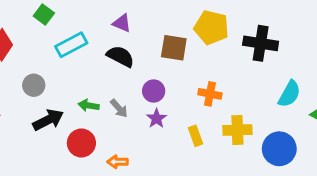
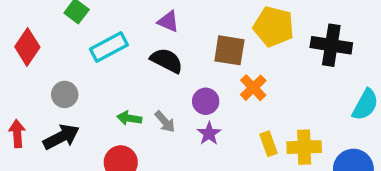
orange cross: (210, 94) -> (253, 88), moved, turned 35
black arrow: (48, 120) -> (61, 137), moved
yellow rectangle: (196, 136) -> (268, 144), moved

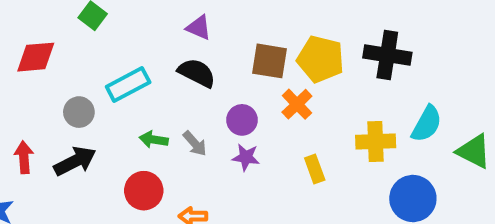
yellow pentagon: (274, 27) -> (321, 59), moved
red diamond: (27, 47) -> (36, 57), turned 51
cyan rectangle: (109, 47) -> (128, 85), moved
purple star: (209, 134) -> (246, 157), turned -30
yellow cross: (304, 147) -> (376, 142), moved

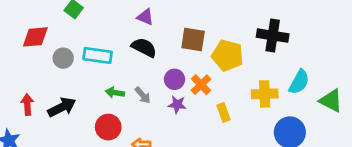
yellow pentagon: (321, 59) -> (228, 55), moved
cyan rectangle: (128, 85) -> (98, 55), turned 36
orange cross: (297, 104) -> (201, 85), moved
gray circle: (79, 112) -> (63, 58), moved

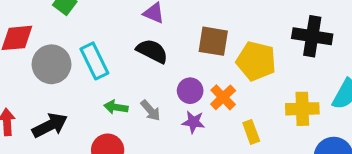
cyan rectangle: (98, 55) -> (94, 61), turned 56
gray circle: (63, 58) -> (52, 64), size x1.5

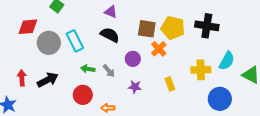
yellow pentagon: (256, 61) -> (173, 28), moved
orange cross: (223, 97) -> (159, 49), moved
purple star: (193, 122) -> (135, 87), moved

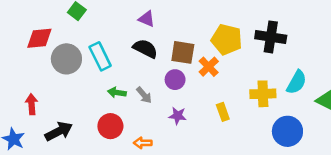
brown square: (147, 29) -> (183, 52), moved
black arrow: (48, 80) -> (59, 131), moved

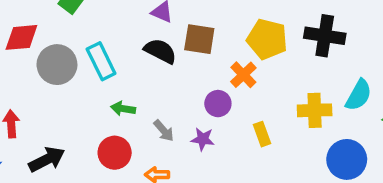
brown square: (183, 52) -> (199, 39), moved
purple circle: (175, 80) -> (218, 104), moved
gray arrow: (144, 95) -> (164, 131), moved

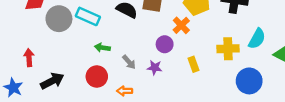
cyan rectangle: (101, 61) -> (88, 16), turned -40

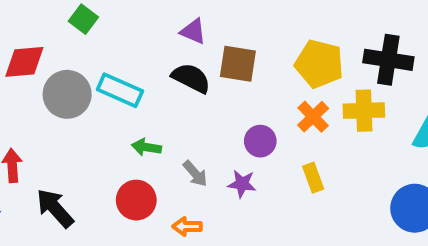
orange cross: (181, 25) -> (313, 117), moved
yellow cross: (228, 49) -> (364, 111), moved
black arrow: (52, 81) -> (55, 208), turned -105

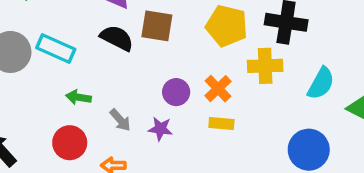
orange cross: (313, 117) -> (218, 89), moved
yellow rectangle: (313, 178) -> (221, 123), turned -65

